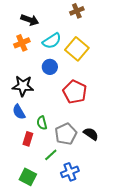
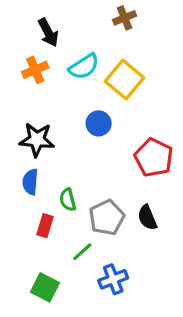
black arrow: (30, 20) -> (48, 32), turned 42
blue circle: (50, 67) -> (99, 123), moved
red pentagon: (75, 92) -> (154, 157), moved
blue semicircle: (19, 112) -> (30, 182), turned 35
black semicircle: (91, 134) -> (147, 218), turned -147

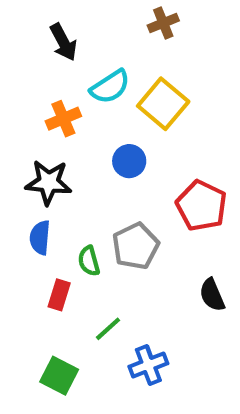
orange cross: (35, 70) -> (63, 119), moved
gray pentagon: (107, 218) -> (136, 246), moved
black semicircle: (147, 218) -> (212, 295), moved

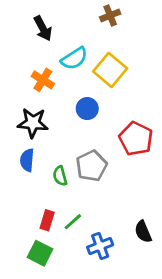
orange cross: (63, 119) -> (43, 80), turned -35
red rectangle: (59, 295) -> (47, 220), moved
black semicircle: (212, 295) -> (143, 232), moved

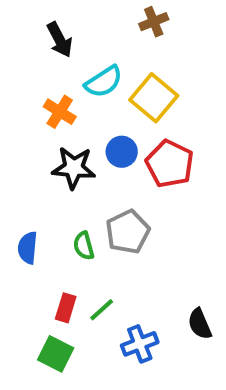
black star: (33, 123) -> (74, 168), moved
red pentagon: (136, 139) -> (170, 164), moved
blue semicircle: (27, 160) -> (28, 248), moved

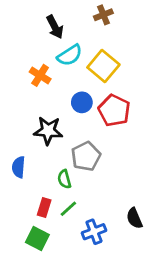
black arrow: (60, 40) -> (55, 27), moved
black star: (74, 168) -> (48, 131), moved
green semicircle: (84, 246) -> (64, 179), moved

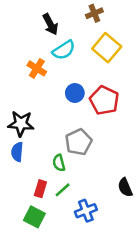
yellow square: (103, 66) -> (107, 48), moved
black star: (48, 131) -> (21, 124), moved
black semicircle: (134, 218) -> (125, 187), moved

